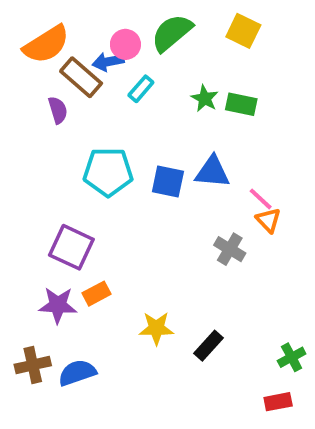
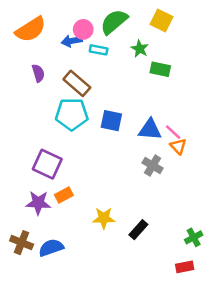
brown rectangle: (81, 77) -> (77, 83), moved
cyan rectangle: (141, 89) -> (99, 50), moved, turned 60
green star: (205, 98) -> (140, 49), moved
blue triangle: (212, 172) -> (150, 130), moved
brown cross: (33, 365) -> (22, 243), turned 35

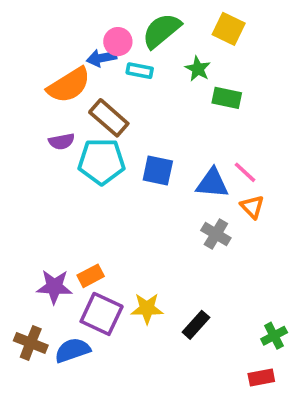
orange semicircle: (31, 29) -> (69, 85), moved
purple semicircle: (38, 73) -> (62, 141), moved, turned 96
pink line: (173, 132) -> (245, 172), moved
purple square: (47, 164) -> (102, 314), moved

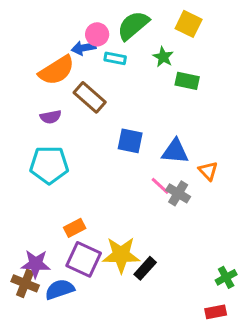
cyan pentagon: (102, 161) -> (49, 165), moved
pink line: (245, 172) -> (160, 186), moved
purple star: (54, 287) -> (36, 264), moved
yellow star: (147, 308) -> (121, 255), size x1.4
black rectangle: (196, 325) -> (145, 268), moved

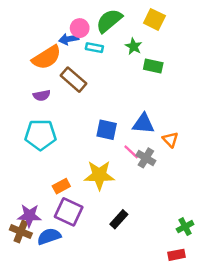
blue square: (130, 141) -> (107, 130), moved
yellow star: (121, 255) -> (99, 175), moved

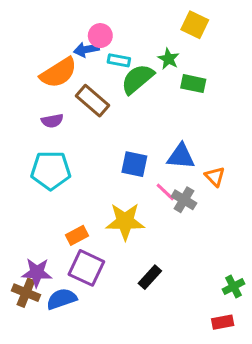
green semicircle: (109, 21) -> (137, 79), moved

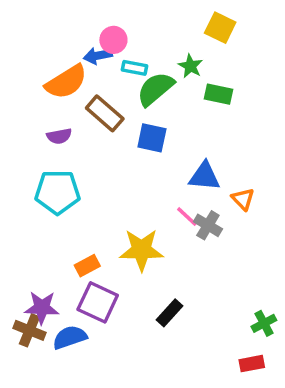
blue square: (134, 164) -> (152, 138), moved

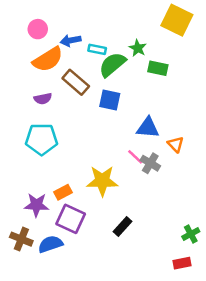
yellow square: (220, 28) -> (177, 20), moved, size x1.4
pink circle: (113, 40) -> (38, 29), moved
purple star: (42, 308) -> (36, 205), moved

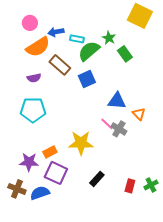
green rectangle: (158, 68) -> (125, 54), turned 42
blue square: (110, 100) -> (87, 79), turned -36
red rectangle: (182, 263) -> (130, 186), moved, turned -64

